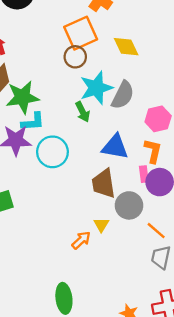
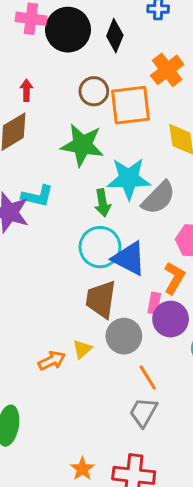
brown circle: (75, 57) -> (94, 91), moved
green star: (22, 97) -> (82, 145), moved
cyan circle: (52, 152) -> (100, 247), moved

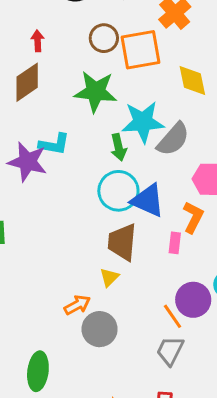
purple circle: (171, 319) -> (193, 300), moved
gray circle: (124, 336) -> (100, 329), moved
yellow triangle: (82, 349) -> (109, 277), moved

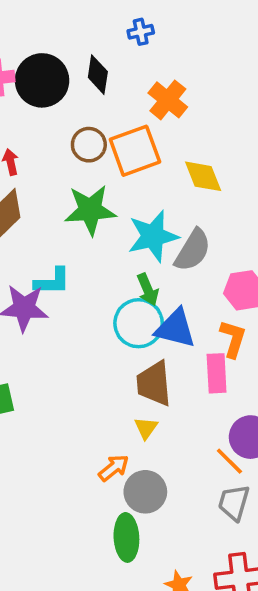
green arrow: (119, 147) -> (148, 290), moved
pink rectangle: (175, 243) -> (217, 373), size x1.5
green ellipse: (38, 371) -> (126, 537), moved

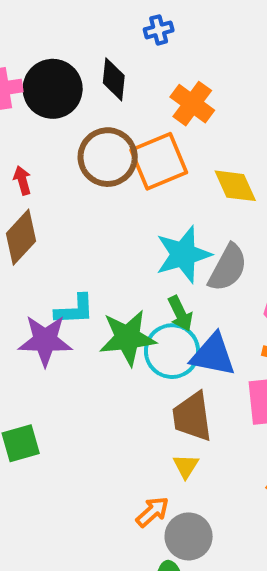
brown circle: (89, 145) -> (108, 157), size x1.5
green star: (90, 210) -> (128, 338), moved

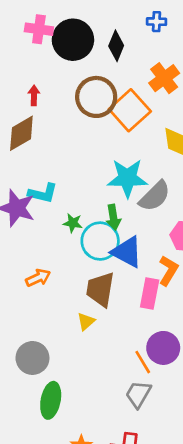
orange square: (159, 161) -> (130, 110), turned -36
green star: (128, 338) -> (73, 223), size x0.5
orange arrow: (152, 512) -> (38, 278), moved
gray circle: (189, 536) -> (32, 358), moved

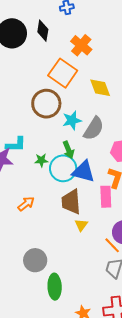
brown circle: (96, 97) -> (46, 104), moved
cyan star: (127, 178) -> (72, 120), size x0.7
yellow triangle: (86, 321) -> (81, 225), moved

